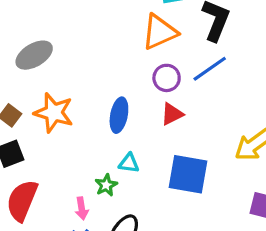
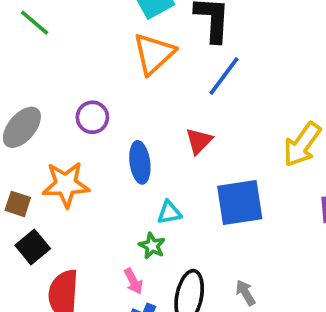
purple circle: (167, 78) -> (92, 117), moved

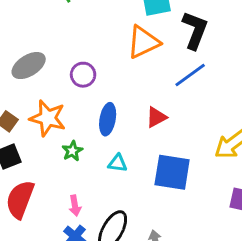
green star: (152, 246) -> (72, 151), moved

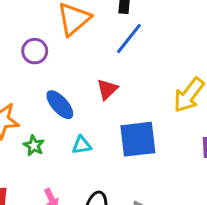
purple circle: (83, 75) -> (35, 51), moved
blue ellipse: (108, 119) -> (60, 105), turned -36

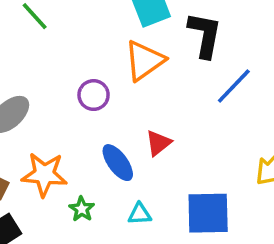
blue line: (129, 39) -> (234, 86), moved
red triangle: (107, 89) -> (158, 143), moved

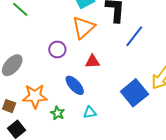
red triangle: (158, 143) -> (92, 62), moved, turned 42
blue square: (208, 213) -> (134, 93), moved, turned -32

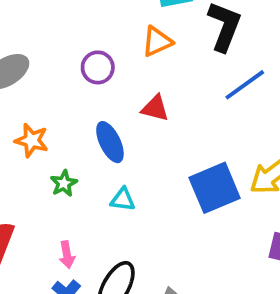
orange triangle: (83, 27) -> (157, 41), size x0.7
orange star: (35, 96) -> (32, 140), size x0.7

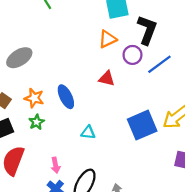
purple circle: (98, 67) -> (132, 55), moved
blue ellipse: (110, 142) -> (66, 97), moved
green star: (64, 183) -> (37, 122), moved

